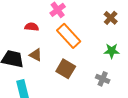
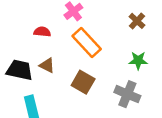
gray cross: (103, 79) -> (127, 94), size x1.5

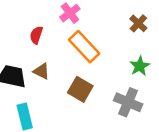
red semicircle: (42, 32) -> (36, 35), turned -77
green star: (138, 61) -> (140, 66), turned -30

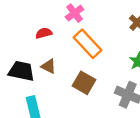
red semicircle: (36, 35) -> (44, 33), turned 56

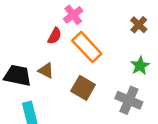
red semicircle: (44, 33) -> (55, 36), moved, turned 133

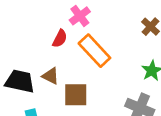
brown square: (83, 88) -> (76, 95), moved, turned -30

